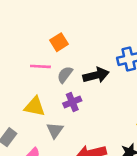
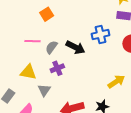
orange square: (59, 42) -> (47, 14), moved
black arrow: (96, 75) -> (75, 47), turned 42

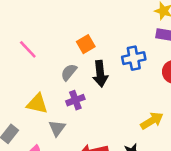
orange square: (47, 14) -> (86, 44), moved
pink line: (32, 41) -> (28, 49), moved, turned 42
black arrow: (75, 47) -> (100, 74), turned 54

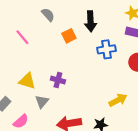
gray semicircle: (69, 72) -> (48, 15), moved, turned 96
black arrow: (100, 74) -> (91, 21), moved
purple cross: (75, 100) -> (58, 80), turned 32

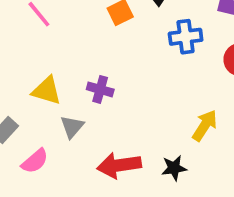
yellow arrow: (118, 100) -> (205, 126), turned -30

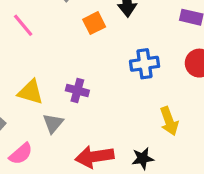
blue cross: (186, 37) -> (145, 64), moved
yellow arrow: (205, 126) -> (169, 121), turned 128

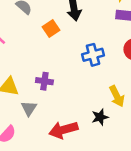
black star: (143, 158) -> (100, 117), moved

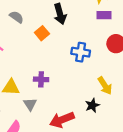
blue cross: (93, 55) -> (81, 52), turned 30

